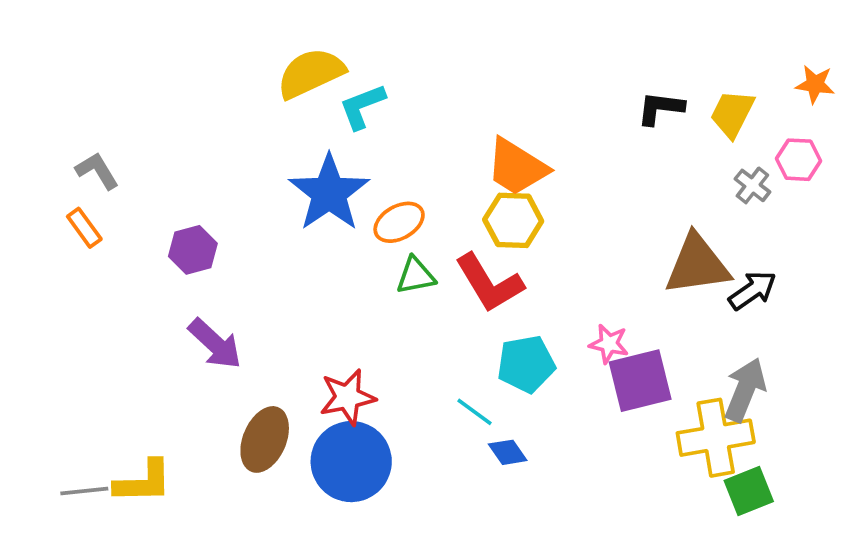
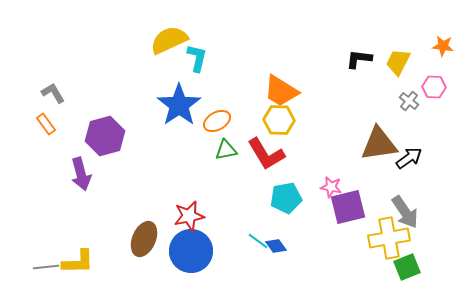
cyan L-shape: (362, 106) -> (197, 58), turned 124
purple hexagon: (193, 250) -> (105, 136), size x1.5
purple arrow: (215, 344) -> (81, 174), moved, turned 32
gray arrow: (745, 390) -> (405, 212), turned 124
cyan line: (475, 412) -> (258, 241), moved

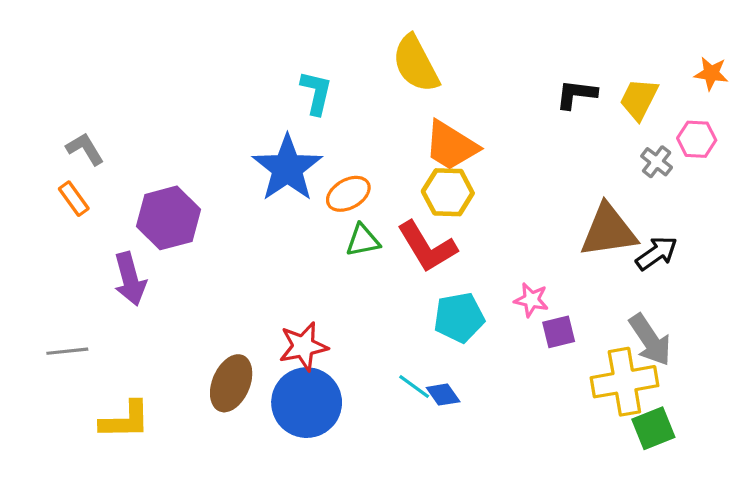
yellow semicircle: (169, 40) -> (416, 64), moved, turned -93
purple square: (348, 207) -> (559, 332), size x0.6
gray line: (46, 267) -> (67, 351), moved

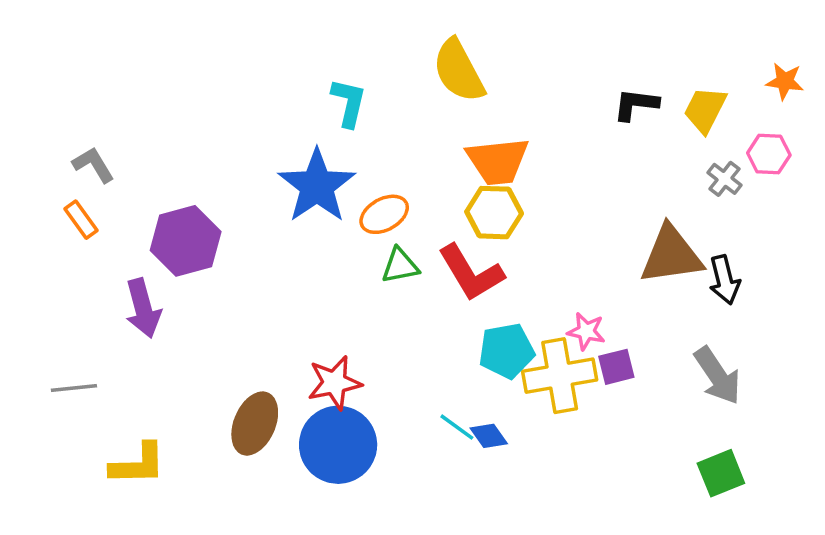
orange trapezoid: (451, 146) -> (498, 161), turned -38
black arrow: (657, 253) -> (725, 280), turned 111
yellow cross: (624, 382) -> (560, 376), moved

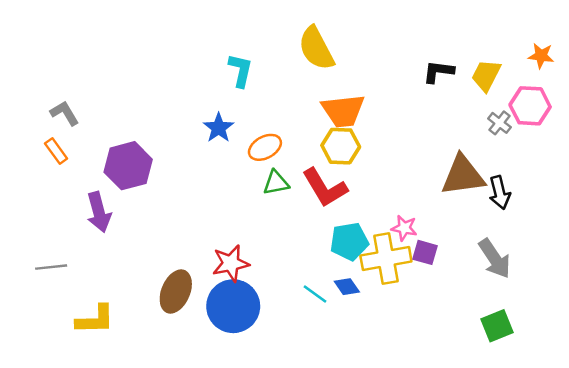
pink hexagon: (769, 154) -> (530, 106), size x1.4
blue star: (317, 186) -> (219, 128), size x0.6
purple square: (616, 367) -> (425, 252), turned 30
blue diamond: (489, 436) -> (347, 287), moved

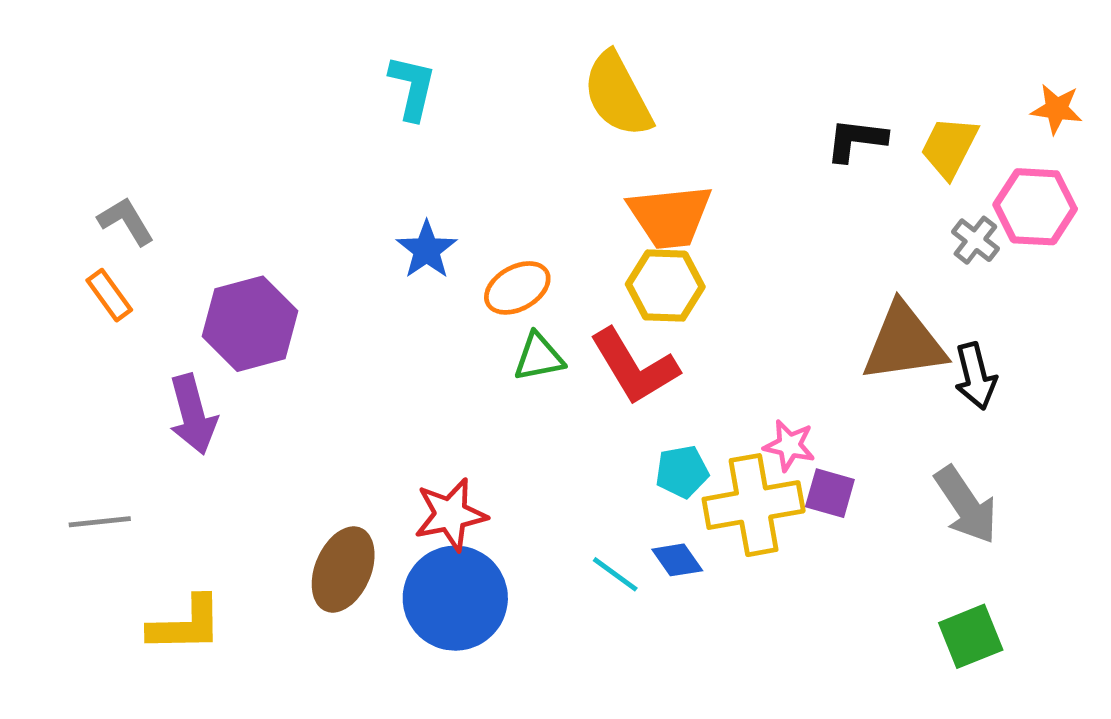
cyan L-shape: (241, 70) -> (412, 87), moved
cyan pentagon: (349, 241) -> (682, 472), size x0.7

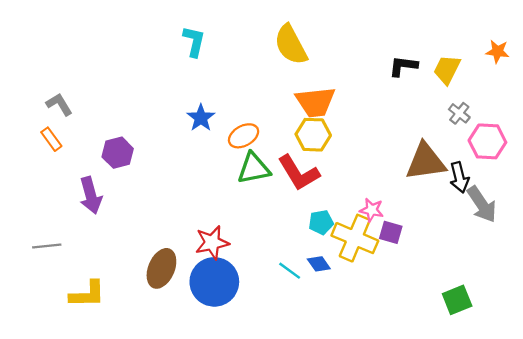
pink hexagon: (1035, 207) -> (487, 141), moved
purple hexagon: (250, 324) -> (118, 153), size x0.7
green triangle: (539, 357) -> (254, 168), size x1.4
yellow cross: (754, 505) -> (355, 238), turned 33
gray arrow: (966, 505) -> (482, 204), moved

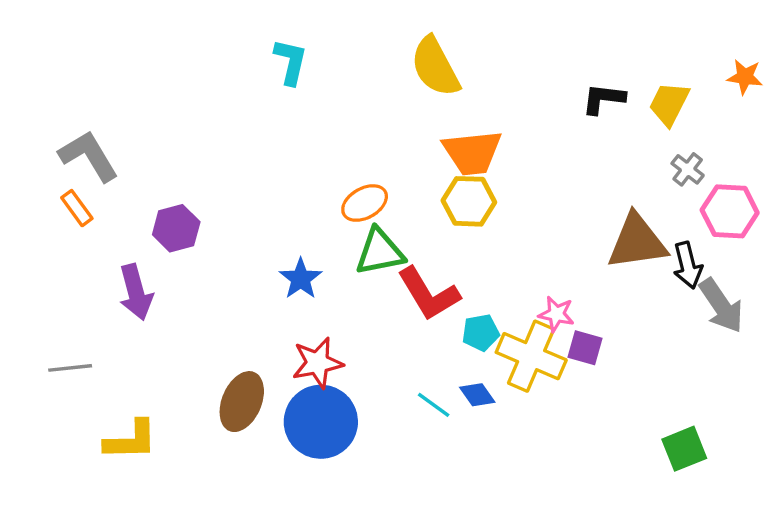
gray L-shape: (59, 104) -> (89, 156), size x1.5
blue star: (201, 118) -> (301, 279), moved
red L-shape: (299, 173) -> (429, 294), moved

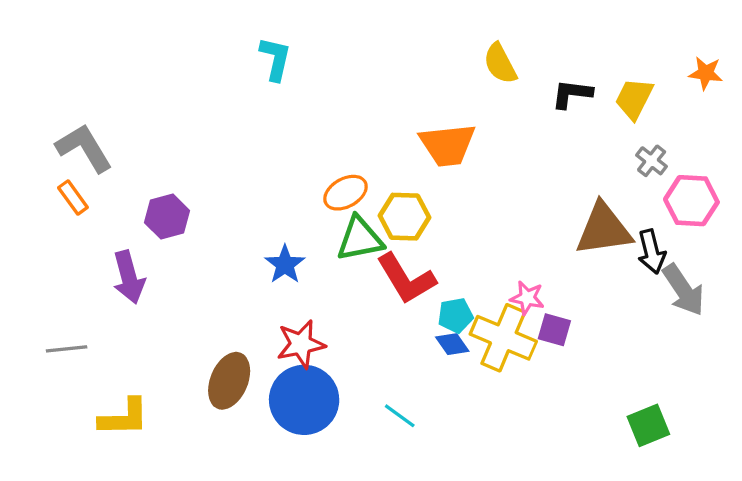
yellow semicircle: (435, 67) -> (500, 64), moved, size x0.7
yellow hexagon: (469, 201) -> (404, 217), moved
blue diamond: (477, 395) -> (452, 344), moved
cyan line: (434, 405) -> (400, 416), moved

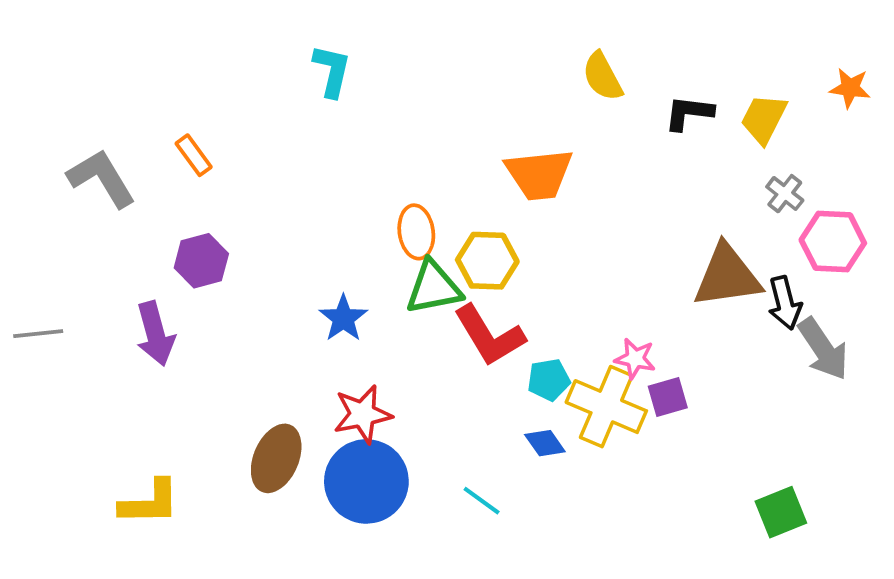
orange ellipse: (345, 193) -> (416, 232), turned -69
orange rectangle: (73, 197) -> (194, 155), moved
purple square: (554, 330) -> (668, 397), turned -32
blue diamond: (452, 344) -> (545, 443), moved
gray line: (67, 349) -> (38, 334), moved

